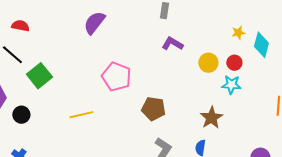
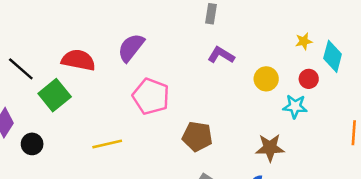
purple semicircle: (94, 23) -> (131, 48), moved
red semicircle: (20, 26) -> (78, 60), moved, size x1.5
red circle: (234, 63) -> (309, 79), moved
brown star: (211, 118) -> (270, 148), turned 30

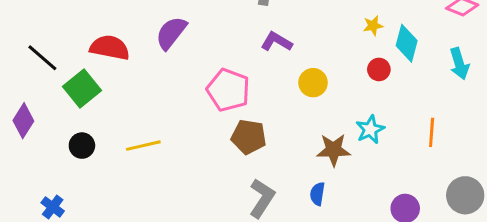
yellow circle: (266, 79) -> (313, 83), moved
pink pentagon: (151, 96) -> (228, 90), moved
cyan star: (295, 106) -> (370, 129), moved, turned -30
black circle: (32, 144) -> (82, 146), moved

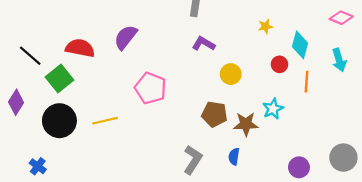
yellow star: (373, 26) -> (265, 26), moved
pink pentagon: (228, 90) -> (150, 88), moved
orange line: (432, 132) -> (307, 82), moved
brown pentagon: (249, 137) -> (214, 114), moved
black circle: (82, 146) -> (59, 121), size x1.8

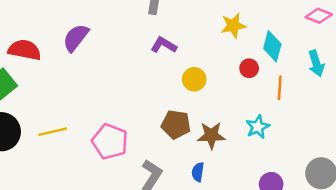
yellow star: (265, 26) -> (233, 26), size x1.5
pink pentagon: (150, 88) -> (110, 142), moved
cyan star: (273, 109) -> (258, 127), moved

